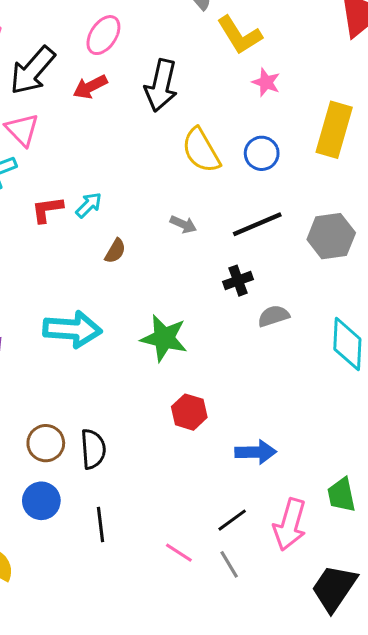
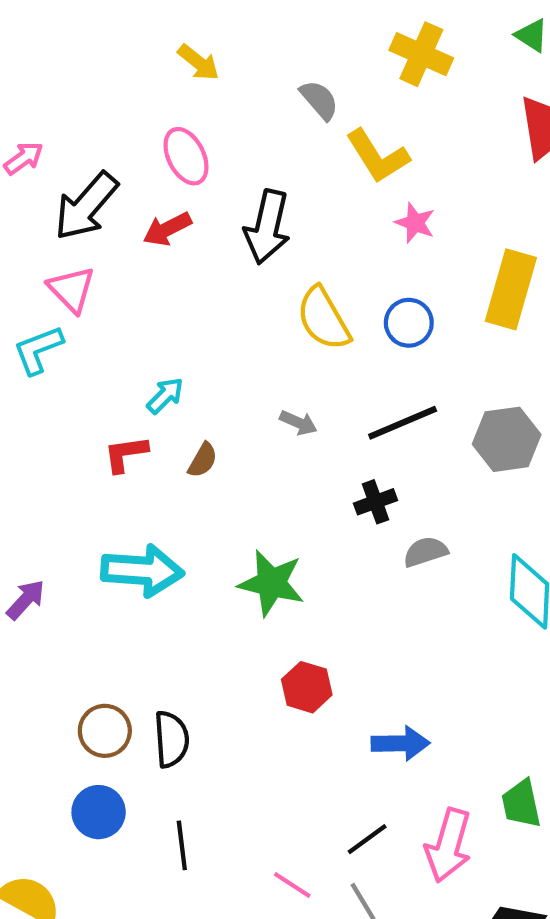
pink ellipse: (103, 35) -> (186, 156), turned -60
red L-shape: (47, 210) -> (126, 454), moved

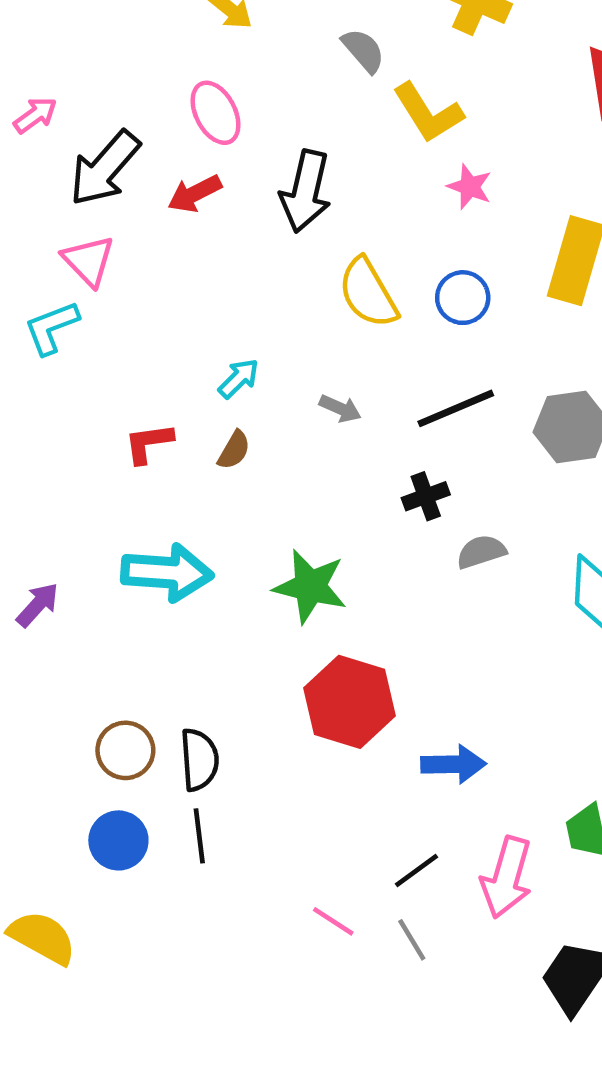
cyan arrow: (165, 396) -> (239, 378), moved
red hexagon: (307, 687) -> (349, 702), size x1.6
black line: (182, 845) -> (199, 836), moved

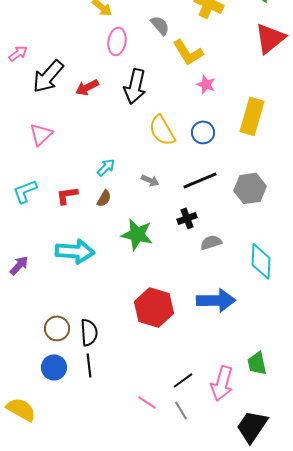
pink ellipse: (215, 113) -> (117, 41), moved, turned 36
pink triangle: (88, 261) -> (41, 134), moved, turned 30
cyan L-shape: (51, 328) -> (25, 191), moved
green star: (310, 586) -> (137, 234), moved
blue arrow: (453, 764) -> (216, 300), moved, size x1.4

